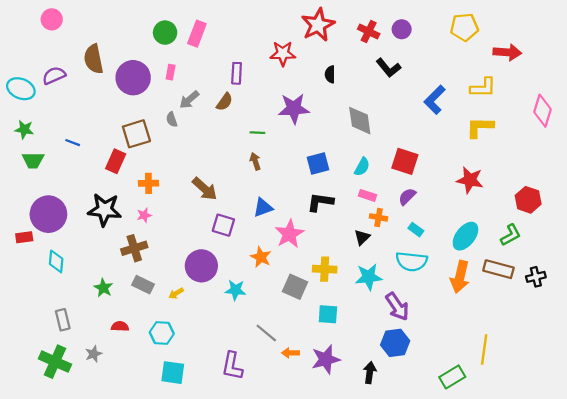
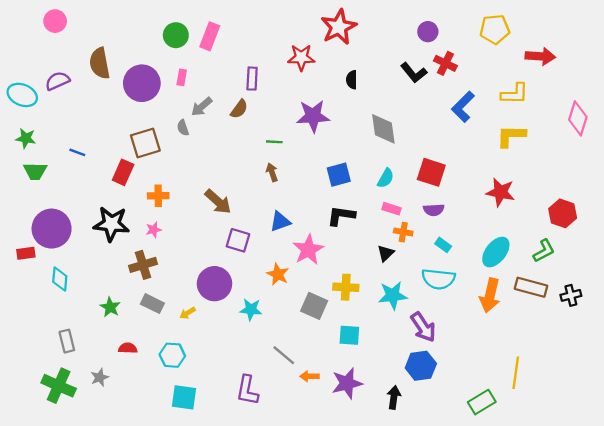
red cross: (369, 31) -> (445, 63), moved
purple semicircle: (407, 197) -> (434, 210), turned -138

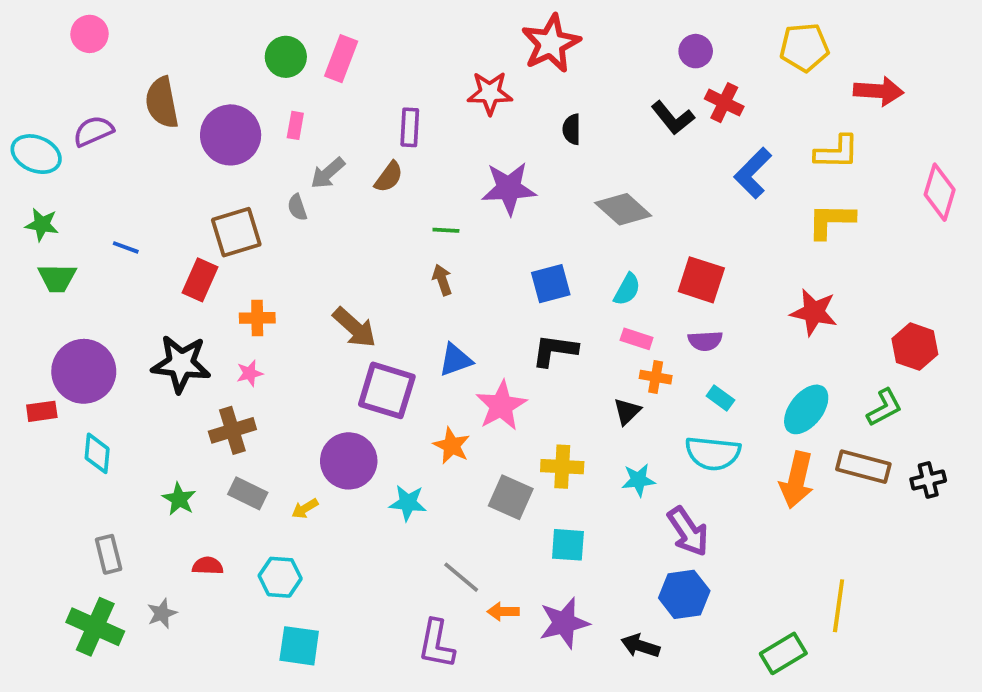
gray diamond: (383, 129) -> (623, 209), turned -40
purple square: (238, 240) -> (387, 390), size x1.4
cyan star: (393, 295) -> (638, 480), size x0.7
purple L-shape: (247, 390) -> (436, 644), moved
black arrow: (394, 397) -> (640, 646), turned -80

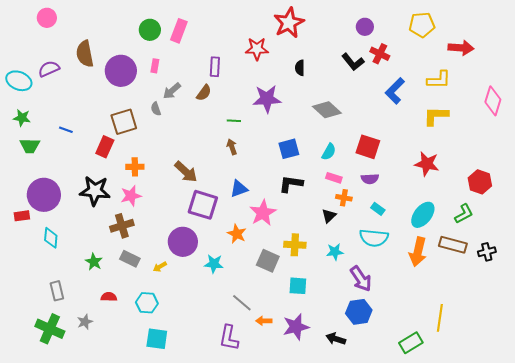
pink star: (250, 373) -> (131, 196), size x1.5

